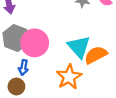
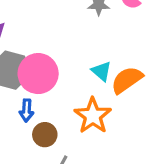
cyan triangle: (79, 47) -> (101, 71), size x0.6
brown circle: (16, 87) -> (45, 135), moved

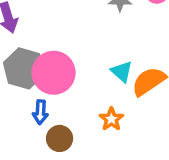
orange star: (93, 116) -> (111, 119), size x0.6

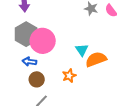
blue arrow: (40, 112) -> (29, 62), turned 80

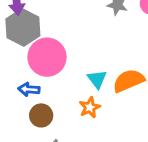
gray hexagon: (26, 34) -> (23, 27), moved
cyan triangle: (82, 50) -> (97, 79), moved

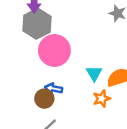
blue arrow: (29, 89) -> (54, 89), moved
orange star: (90, 107) -> (102, 99), moved

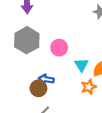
gray hexagon: (37, 24) -> (27, 40), moved
pink circle: (54, 51) -> (59, 48), moved, size x0.6

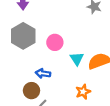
orange star: (89, 87) -> (83, 92), moved
brown circle: (38, 88) -> (31, 91), moved

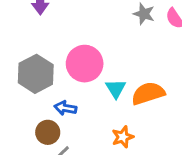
gray hexagon: (23, 36) -> (36, 74), moved
pink circle: (55, 42) -> (85, 64), size x1.5

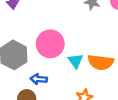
orange semicircle: (148, 93) -> (101, 62), turned -150

